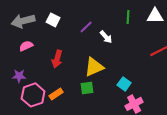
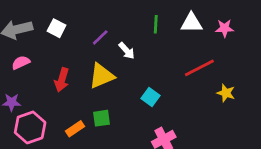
yellow triangle: (94, 67) -> (102, 76), moved
cyan square: (124, 84) -> (150, 97), moved
orange rectangle: (56, 94) -> (75, 129), moved

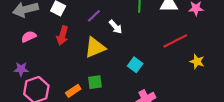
red arrow: (62, 80) -> (62, 35), moved

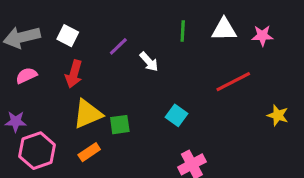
yellow triangle: (95, 47) -> (88, 114), moved
yellow star: (197, 62) -> (278, 115), moved
green square: (95, 82) -> (120, 125), moved

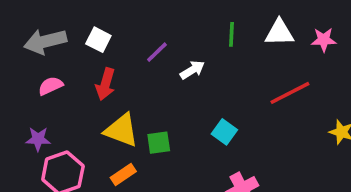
white arrow: (149, 62) -> (192, 70), turned -80
yellow triangle: (88, 114) -> (121, 130), turned 44

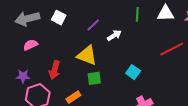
red arrow: (105, 84) -> (54, 70), moved
yellow triangle: (121, 130) -> (87, 55), moved

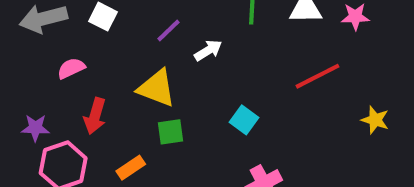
pink semicircle: (30, 45) -> (71, 68), moved

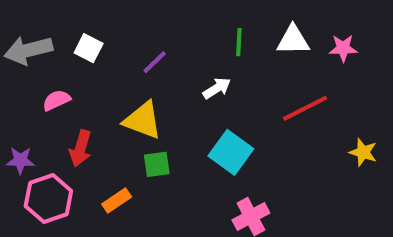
white arrow: (208, 50) -> (217, 88), moved
cyan square: (244, 120) -> (231, 152), size x1.5

